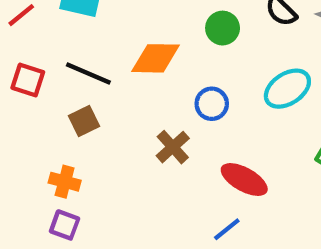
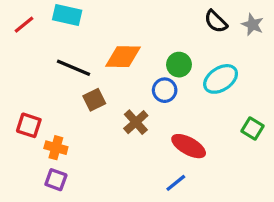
green circle: (223, 28) -> (179, 65), moved
red square: (28, 80) -> (29, 125), moved
brown square: (84, 121) -> (94, 100), moved

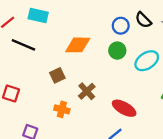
black line: (74, 68) -> (23, 45), moved
blue circle: (165, 90) -> (121, 26), moved
orange cross: (56, 148) -> (62, 109), moved

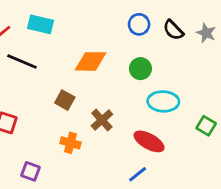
blue circle: (121, 26) -> (139, 24), moved
cyan ellipse: (147, 61) -> (163, 101), moved, turned 35
brown square: (57, 75) -> (65, 100), turned -35

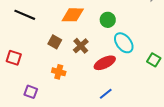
cyan ellipse: (163, 101) -> (124, 43), turned 50
brown cross: (102, 120) -> (81, 46), moved
red ellipse: (149, 141) -> (105, 63), moved, turned -55

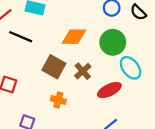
green circle: (108, 20) -> (113, 42), size x1.5
brown square: (55, 42) -> (54, 67), size x1.5

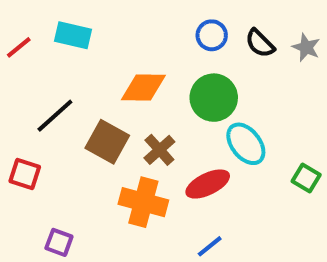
black line: (21, 37) -> (55, 116), moved, turned -65
orange cross: (58, 100) -> (143, 202), moved, size x1.6

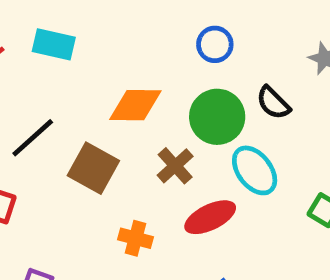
black semicircle: (260, 43) -> (273, 103), moved
brown cross: (159, 150) -> (175, 166), moved
orange cross: (143, 202) -> (135, 238), size x0.6

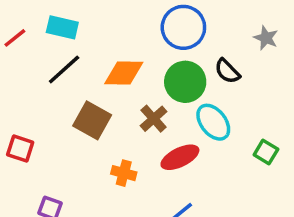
blue circle: (215, 44) -> (183, 27), size x1.6
black line: (33, 138) -> (64, 69), moved

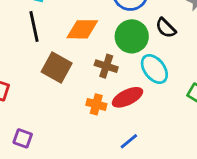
black line: (64, 69) -> (34, 26), turned -60
brown cross: (154, 119) -> (106, 66), turned -30
orange cross: (124, 173) -> (96, 104), moved

